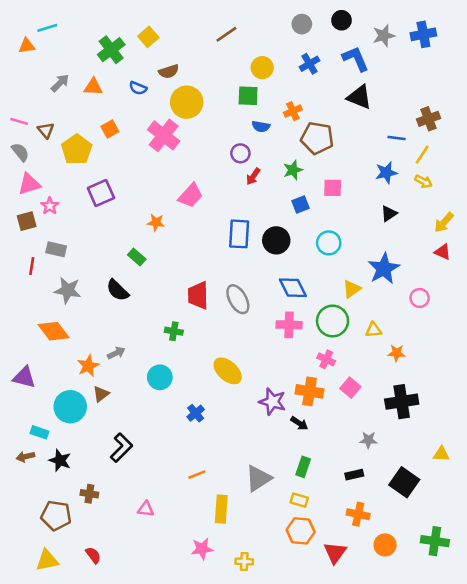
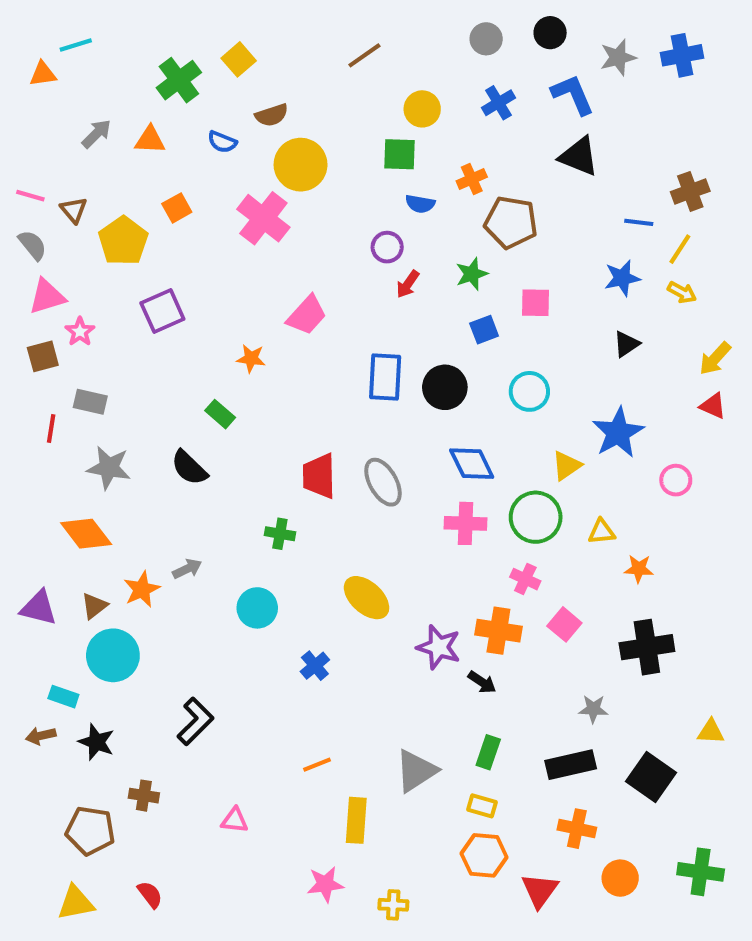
brown triangle: (101, 394) -> (94, 606), moved
black rectangle: (354, 475) -> (571, 765), size x1.6

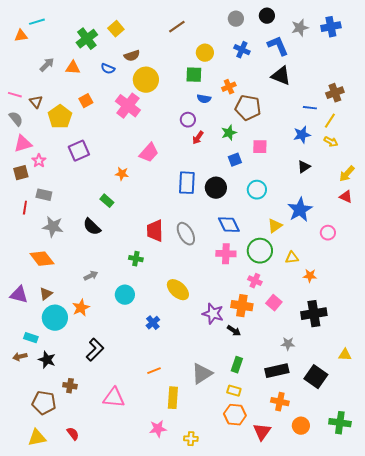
blue cross: (498, 103) -> (242, 50), turned -35
orange star: (142, 589) -> (81, 308), moved
pink triangle: (235, 820) -> (114, 398), size x1.6

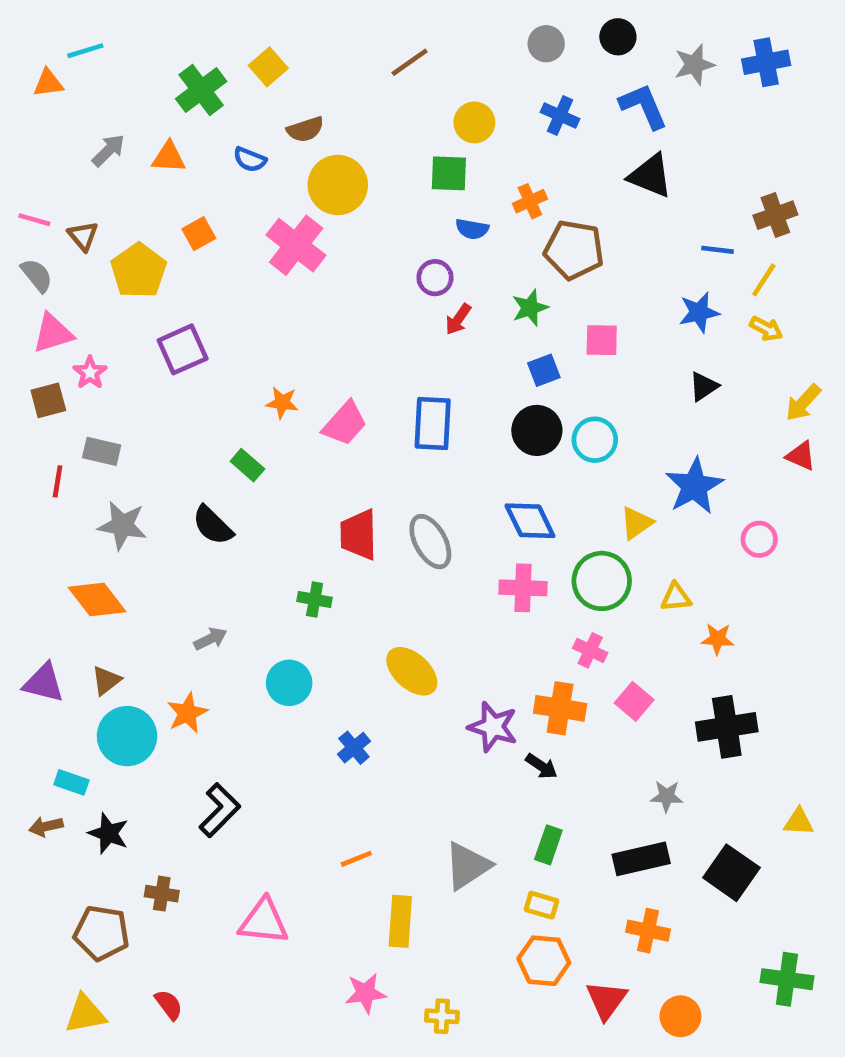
pink trapezoid: (149, 153) -> (345, 423), moved
black circle: (216, 188) -> (537, 430), moved
orange circle: (301, 426) -> (680, 1016), moved

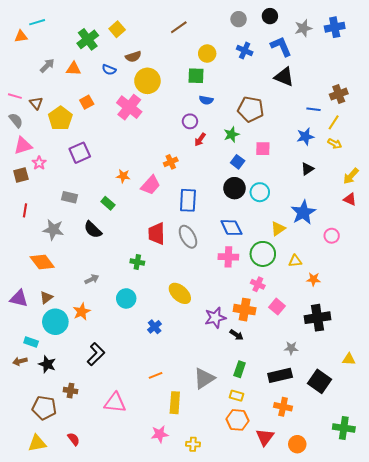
orange cross: (530, 201) -> (171, 162), moved
blue square: (544, 370) -> (238, 162), turned -32
blue rectangle: (433, 423) -> (188, 200), moved
gray rectangle: (102, 451) -> (70, 197), moved
purple star: (493, 727) -> (215, 318), turned -30

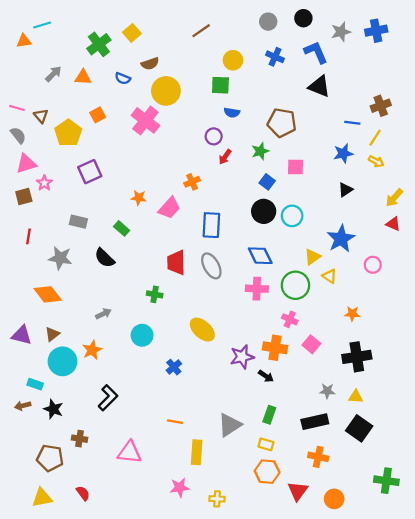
yellow triangle: (295, 261) -> (330, 276), moved, turned 40
yellow triangle: (349, 359) -> (356, 397), moved
orange line: (156, 375) -> (175, 422), turned 32

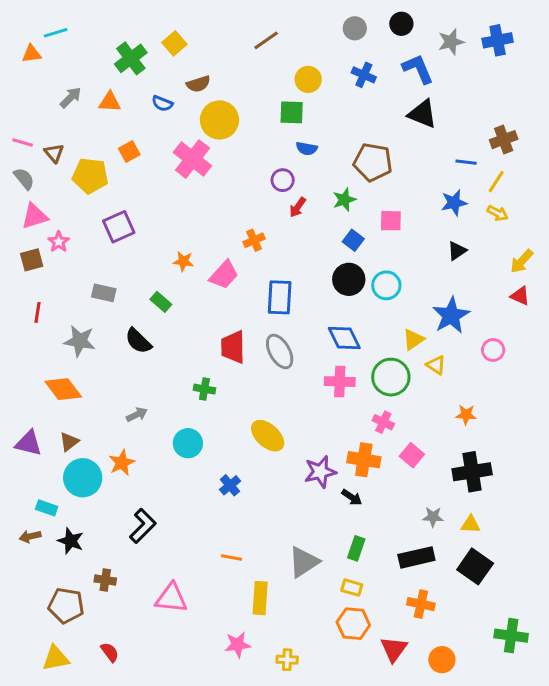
yellow pentagon: (68, 133) -> (90, 176), turned -30

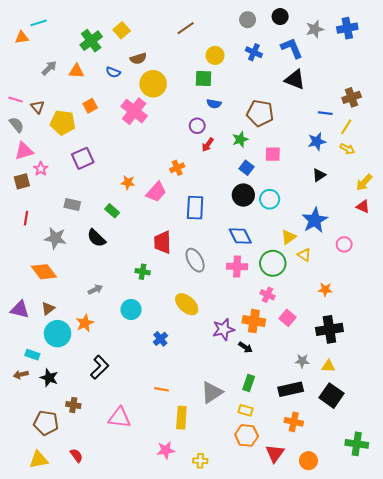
gray ellipse: (280, 351) -> (195, 260), moved

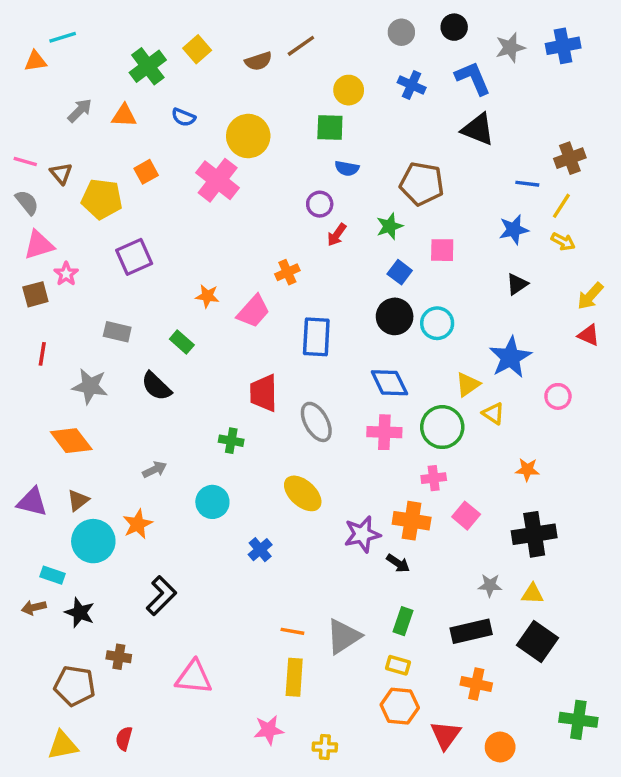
brown semicircle: (138, 59) -> (258, 61), moved
pink cross: (268, 295) -> (434, 478), turned -32
orange line: (161, 389) -> (292, 631), moved
red semicircle: (76, 455) -> (124, 738), turned -128

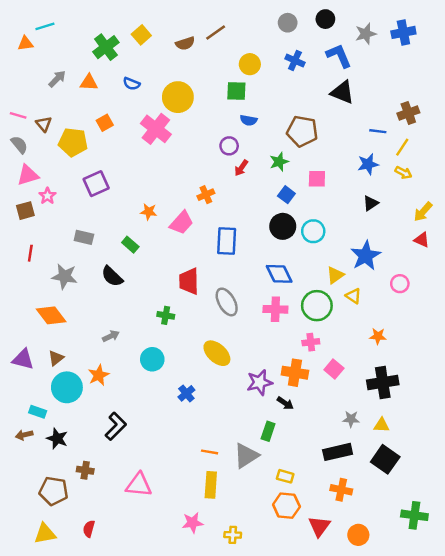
green rectangle: (403, 621) -> (268, 431), moved

